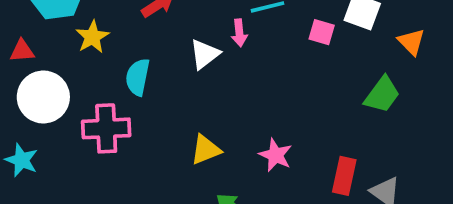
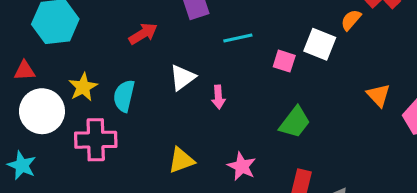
pink arrow: (239, 33) -> (218, 97), moved
yellow star: (92, 37) -> (83, 87), moved
orange triangle: (411, 42) -> (378, 95), moved
green trapezoid: (382, 95) -> (295, 122), moved

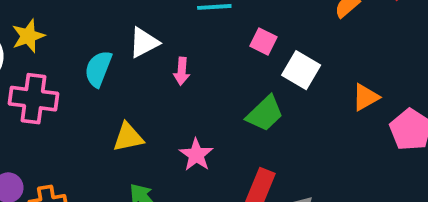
white square: (320, 44) -> (301, 70), moved
orange triangle: (378, 95) -> (365, 97), turned 35
cyan semicircle: (124, 96) -> (98, 69), moved

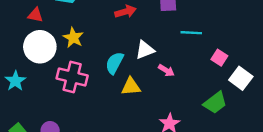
yellow star: (28, 36) -> (73, 38), turned -30
pink arrow: (182, 71) -> (166, 70), turned -70
yellow triangle: (128, 137) -> (131, 86), moved

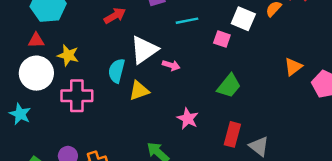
red triangle: (35, 15) -> (36, 40), moved
white triangle: (145, 50) -> (144, 50), size x1.4
white square: (241, 78) -> (243, 19), moved

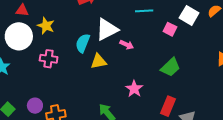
pink cross: (77, 96) -> (49, 59), size x0.7

